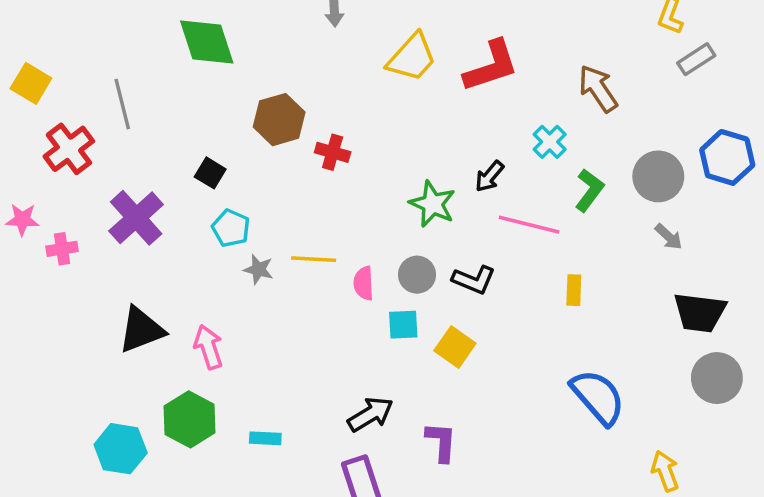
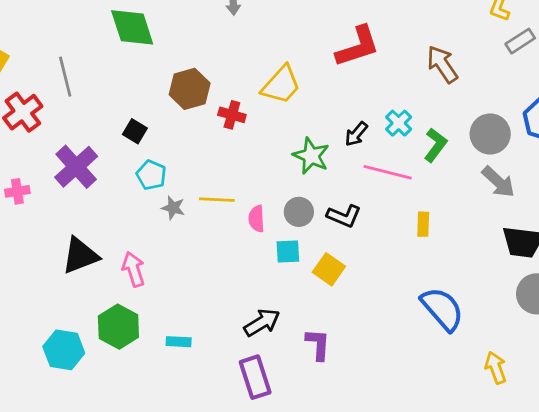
yellow trapezoid: (412, 57) -> (281, 85), moved
cyan cross: (550, 142) -> (399, 123), moved
gray arrow: (669, 237) -> (498, 182), size x1.5

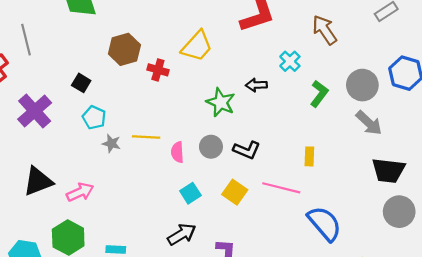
cyan cross: (399, 123) -> (290, 61), moved
black arrow: (356, 134) -> (256, 85), turned 48
pink line: (388, 172) -> (281, 188), moved
cyan square: (288, 252) -> (190, 193), moved, turned -30
pink arrow: (134, 269) -> (80, 192), turned 84

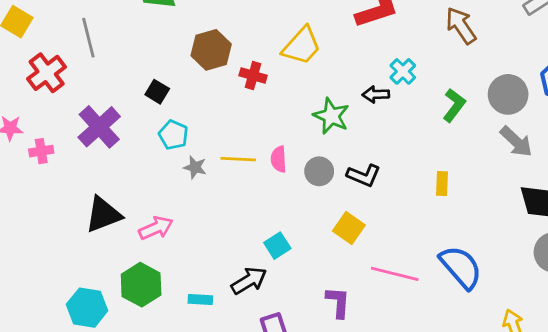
cyan cross: (290, 61) -> (403, 71), moved
pink semicircle: (177, 152) -> (279, 159), moved
pink line: (281, 188) -> (395, 274), moved
cyan square: (190, 193) -> (277, 246), moved
black arrow: (182, 234) -> (249, 281), moved

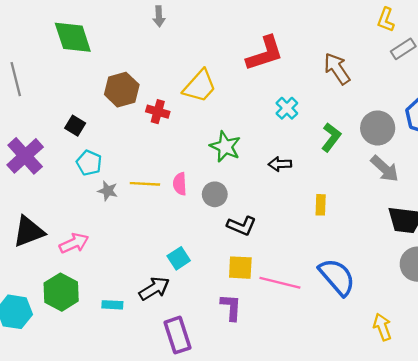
black arrow: (376, 94) -> (280, 164), moved
black L-shape: (364, 175) -> (242, 226), moved
yellow square: (349, 228) -> (240, 268), moved, turned -32

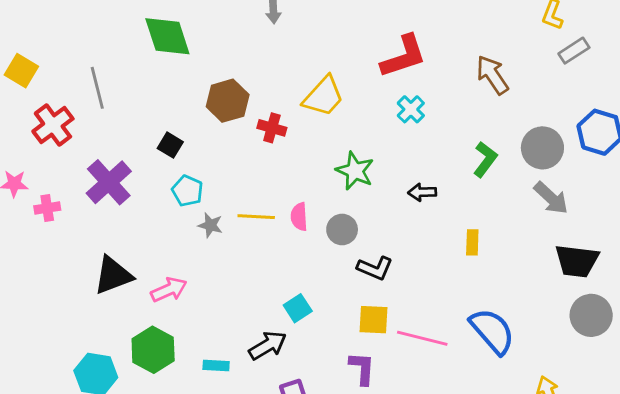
cyan cross: (287, 108) -> (411, 109), moved

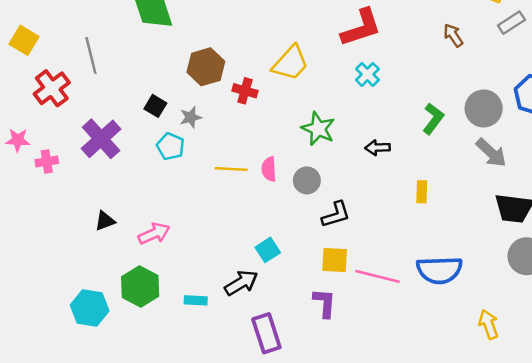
brown arrow: (492, 75) -> (453, 35), moved, size x0.7
gray star: (210, 225) -> (191, 117), moved, turned -30
black L-shape: (375, 268) -> (336, 215), turned -40
black triangle: (113, 275) -> (105, 221), size x0.6
blue semicircle: (492, 331) -> (439, 270), turned 129

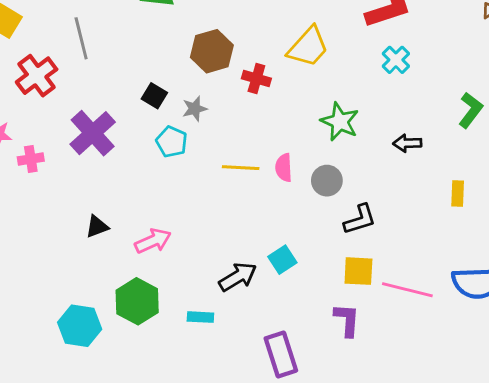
black arrow: (241, 283) -> (238, 277), moved

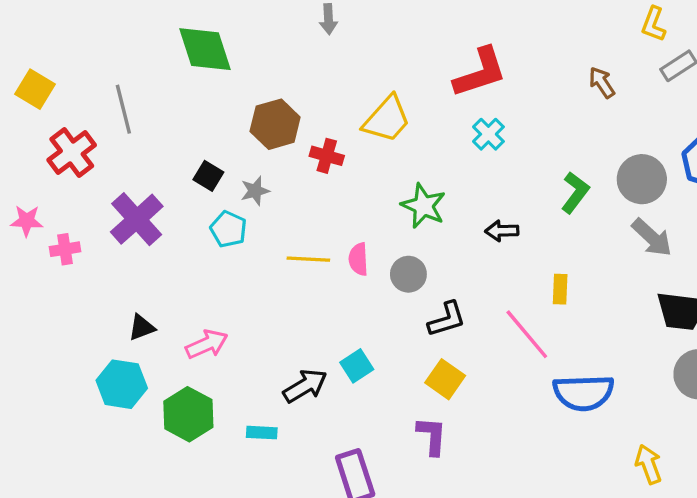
yellow square: (358, 271) -> (445, 379), turned 32
pink line: (407, 290) -> (527, 334), moved, turned 36
cyan hexagon: (80, 326) -> (122, 384), moved

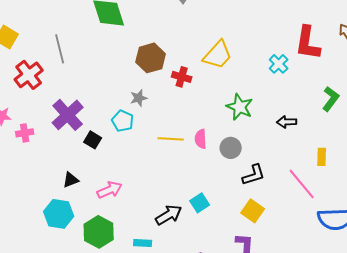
red L-shape: (480, 72) -> (308, 43), moved, turned 117
black square: (208, 176) -> (93, 140), moved

